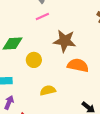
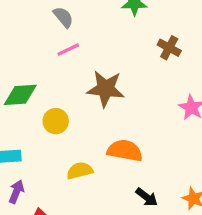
orange semicircle: (78, 65) -> (125, 151), moved

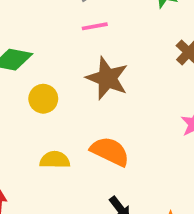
pink line: (68, 50) -> (95, 26), moved

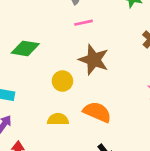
yellow circle: (43, 99) -> (62, 81), moved

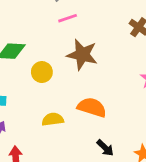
yellow circle: (62, 81) -> (42, 72), moved

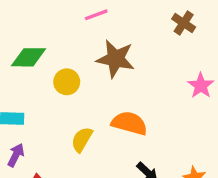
yellow semicircle: (53, 119) -> (82, 139), turned -50

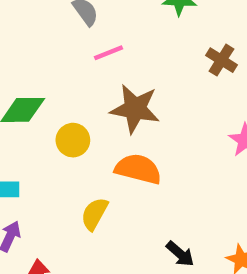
orange semicircle: (129, 123) -> (138, 169), moved

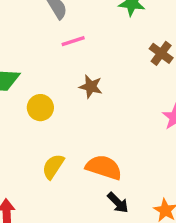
brown star: (135, 109) -> (91, 87), size x0.6
orange semicircle: (138, 169) -> (104, 167), moved

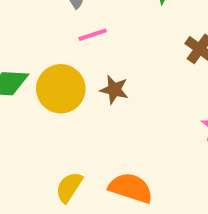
yellow circle: (40, 108) -> (61, 89), moved, size x1.5

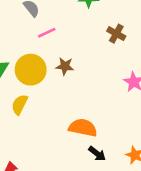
yellow semicircle: (69, 187) -> (20, 105), moved

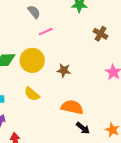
brown star: (65, 66) -> (64, 70), moved
yellow semicircle: (20, 105) -> (32, 94), moved, turned -77

